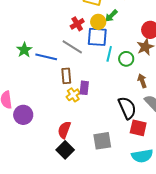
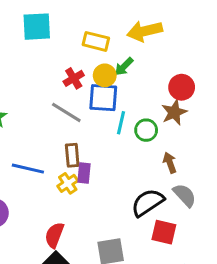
blue line: (46, 57) -> (28, 169), moved
brown rectangle: (66, 76) -> (72, 155), moved
black semicircle: (127, 108) -> (148, 203), turned -100

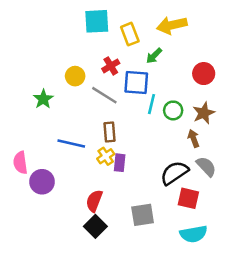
cyan square: (37, 27) -> (97, 21), moved
yellow rectangle: (96, 41) -> (130, 34), turned 55
yellow circle: (105, 75) -> (75, 76), moved
brown star: (174, 112) -> (204, 113), moved
purple rectangle: (84, 173) -> (120, 163), moved

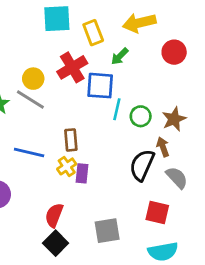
red cross: (111, 66) -> (72, 67), size x1.5
red circle: (204, 74) -> (174, 52), moved
gray line: (104, 95) -> (30, 100), moved
black semicircle: (174, 173) -> (142, 165), moved, turned -32

